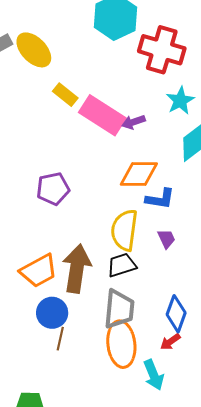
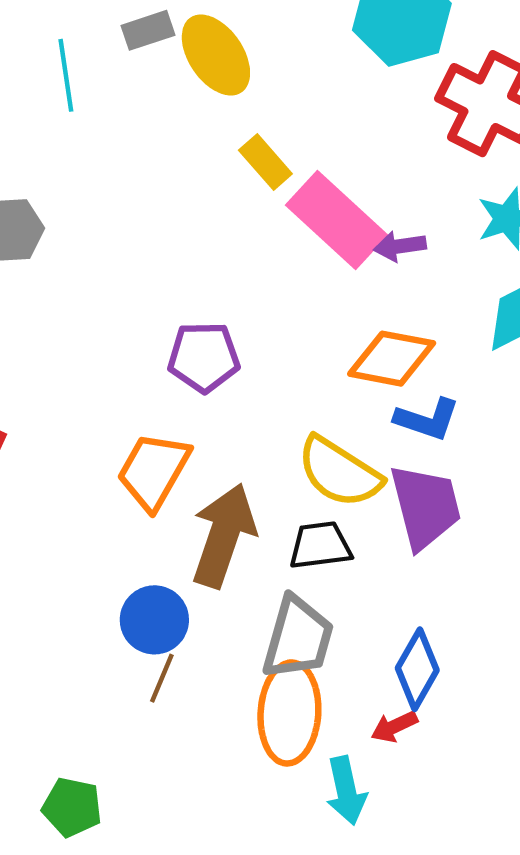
yellow semicircle: (124, 230) -> (339, 472), turned -75
purple trapezoid: (166, 239) -> (425, 507), size x2.0
orange trapezoid: (39, 271) -> (154, 471), moved, turned 138

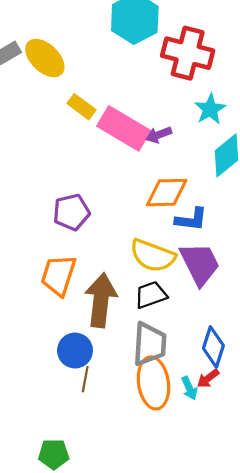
cyan arrow: (346, 791) -> (189, 388), moved, size x0.7

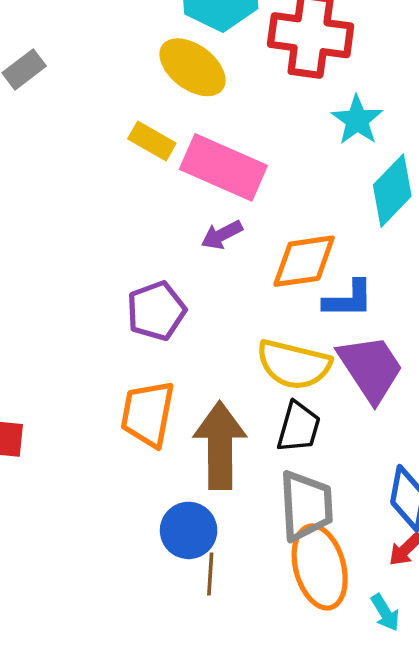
yellow ellipse: (45, 58) -> (192, 67), moved
purple arrow: (159, 135) -> (222, 235), moved
black trapezoid: (151, 295) -> (299, 427), turned 132
cyan arrow: (189, 388) -> (385, 612), moved

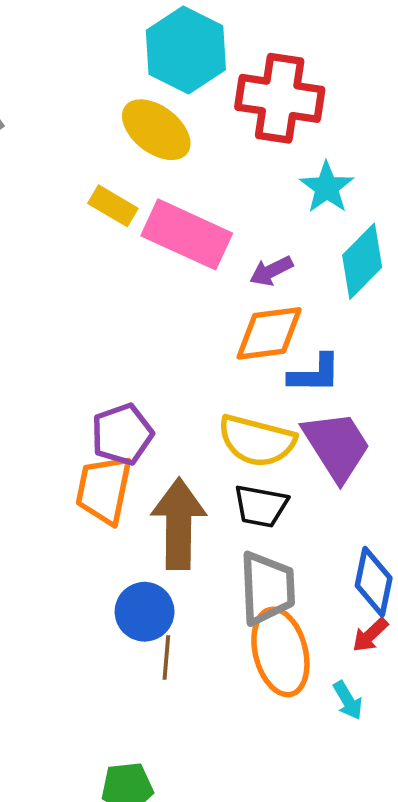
purple arrow: (222, 235) -> (271, 271), moved
purple pentagon: (156, 311) -> (122, 434), moved
black trapezoid: (299, 427) -> (261, 506), turned 84

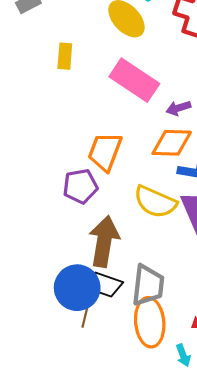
yellow rectangle: (113, 206) -> (65, 56), moved, turned 55
orange trapezoid: (104, 490) -> (105, 152), moved
black trapezoid: (261, 506) -> (107, 285), moved
blue circle: (145, 612) -> (77, 288), size x1.4

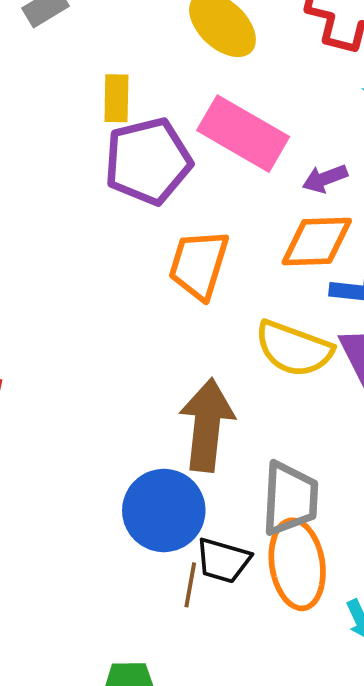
purple pentagon: (80, 186) -> (148, 161), moved, size x1.4
black trapezoid: (107, 285) -> (223, 560), moved
brown line: (85, 315) -> (190, 585), moved

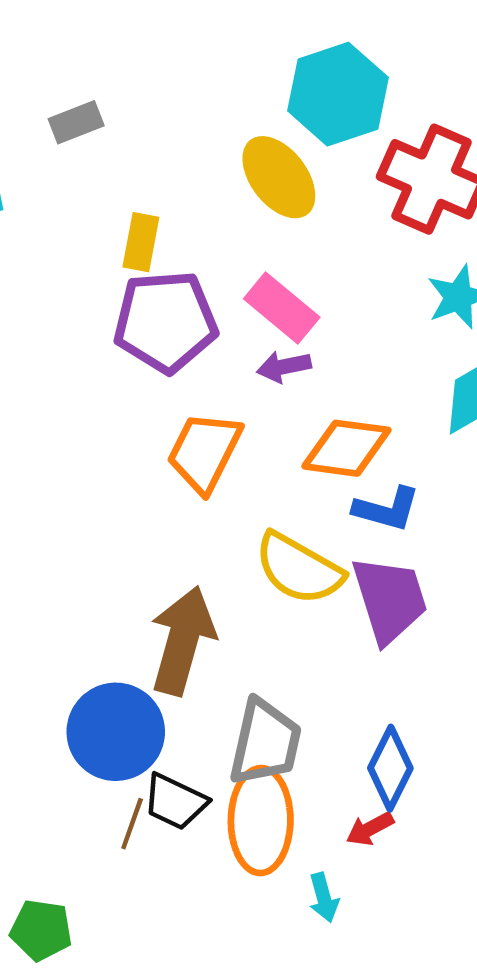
pink rectangle: (243, 134) -> (282, 308), size x0.7
purple arrow: (325, 179) -> (284, 367), moved

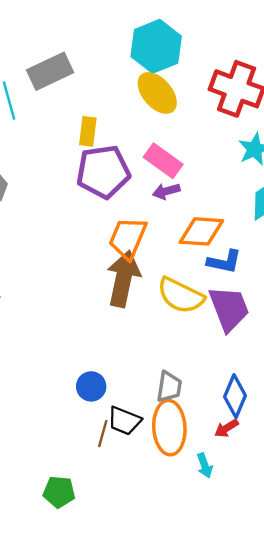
cyan hexagon: (338, 94) -> (156, 46), moved
gray rectangle: (76, 122) -> (50, 71), size x1.6
brown arrow: (183, 641) -> (123, 279), moved
blue circle: (116, 732) -> (91, 386), size x0.6
gray trapezoid: (265, 742) -> (169, 387), size x0.7

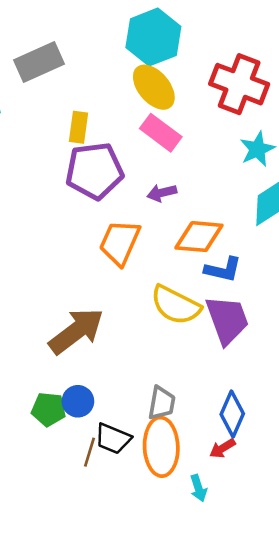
pink rectangle: (163, 161) -> (161, 133), moved
brown arrow: (123, 279) -> (76, 331), moved, turned 40
green pentagon: (59, 492) -> (49, 409), moved

